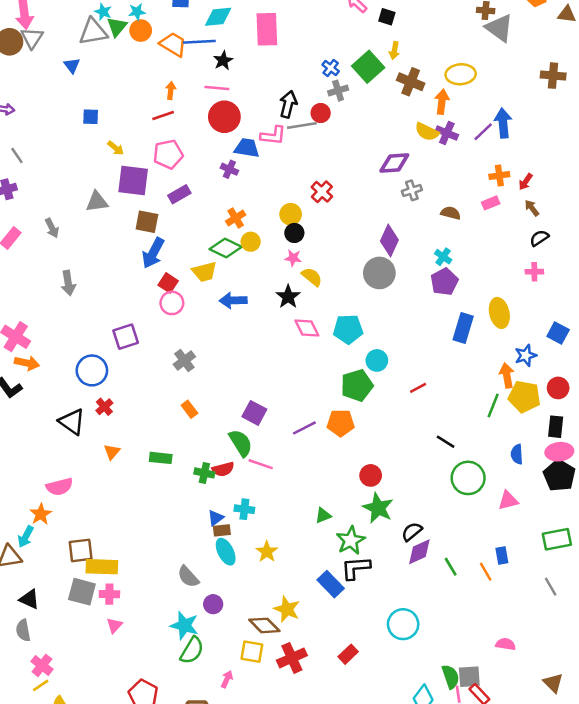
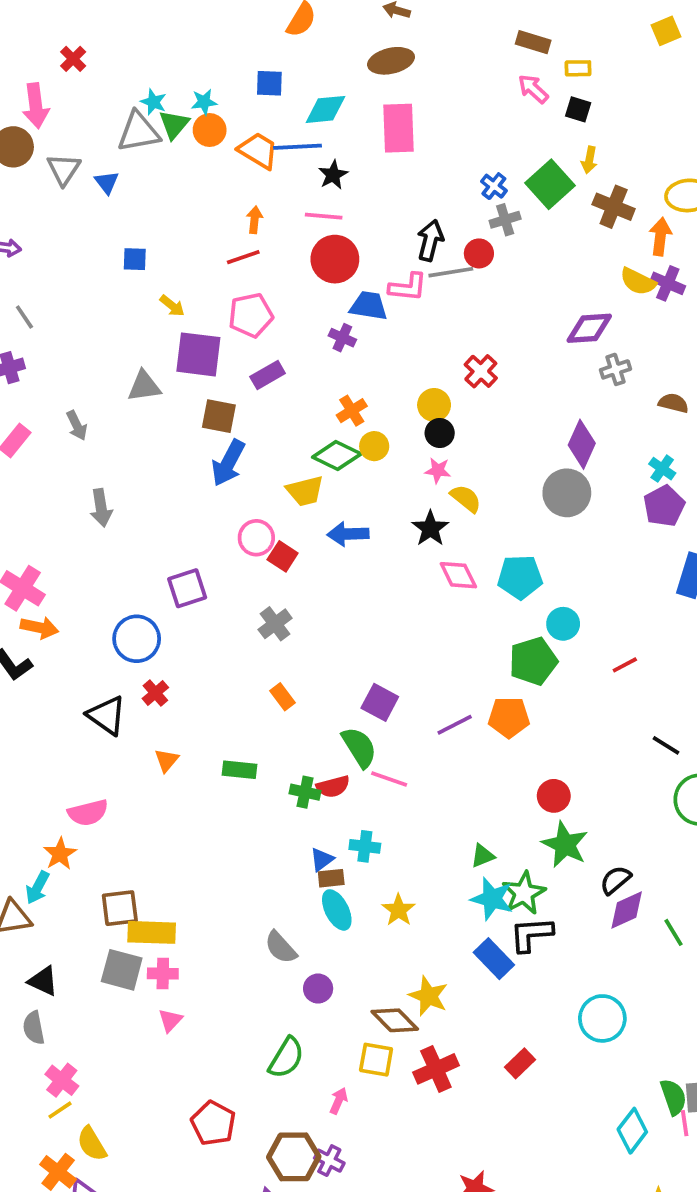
gray triangle: (32, 38) -> (64, 169), moved
red square: (168, 283) -> (283, 556), moved
cyan star: (184, 625) -> (492, 899), moved

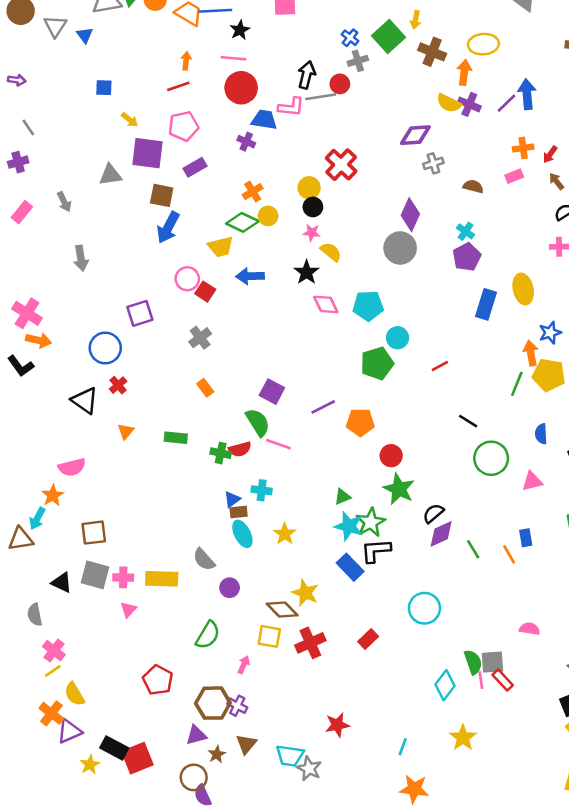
red cross: (481, 371) -> (341, 165), size x1.4
orange pentagon: (509, 717) -> (360, 422), moved
yellow rectangle: (152, 932) -> (162, 579), moved
black triangle: (43, 981) -> (62, 583), moved

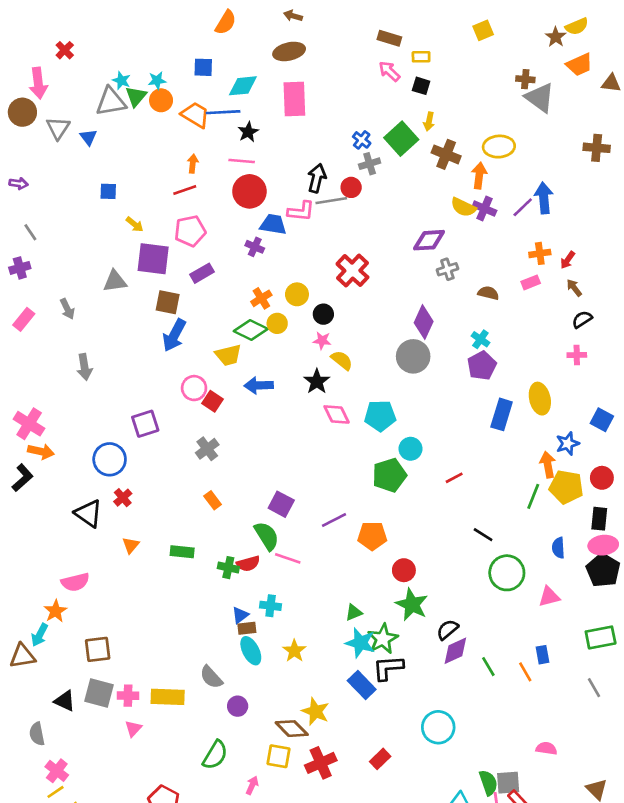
yellow circle: (309, 188) -> (297, 294), moved
black L-shape: (21, 366) -> (22, 478), turned -96

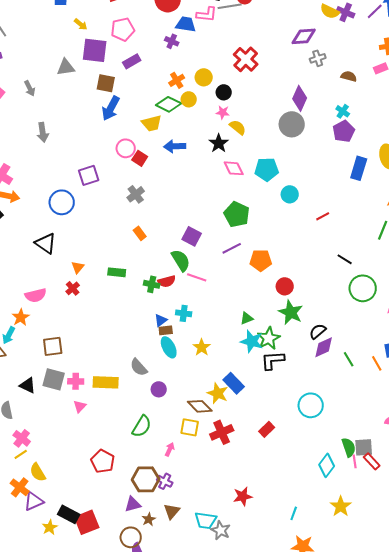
green pentagon: (389, 475) -> (237, 214), moved, turned -30
red cross: (123, 498) -> (73, 288), moved
blue rectangle: (362, 685) -> (234, 383), moved

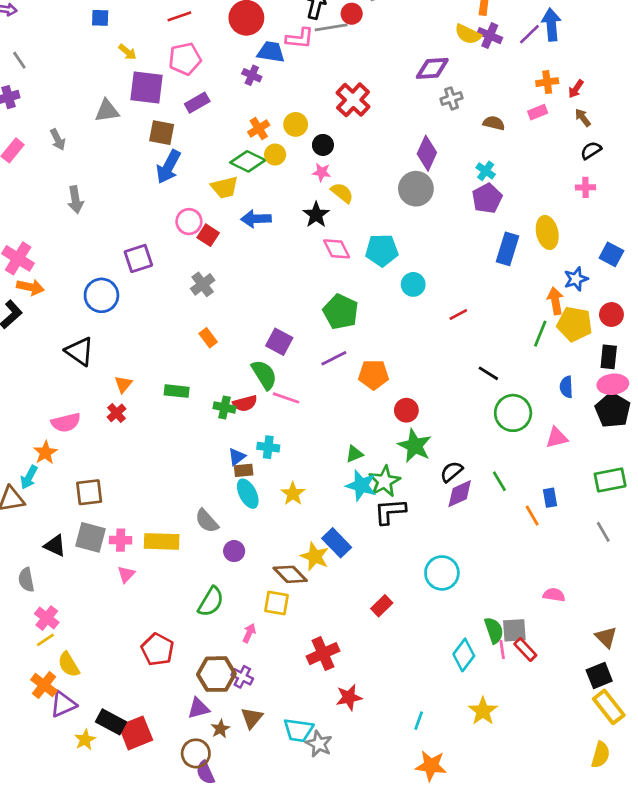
green line: (349, 359) -> (499, 481), moved
red cross: (222, 432) -> (323, 654), moved

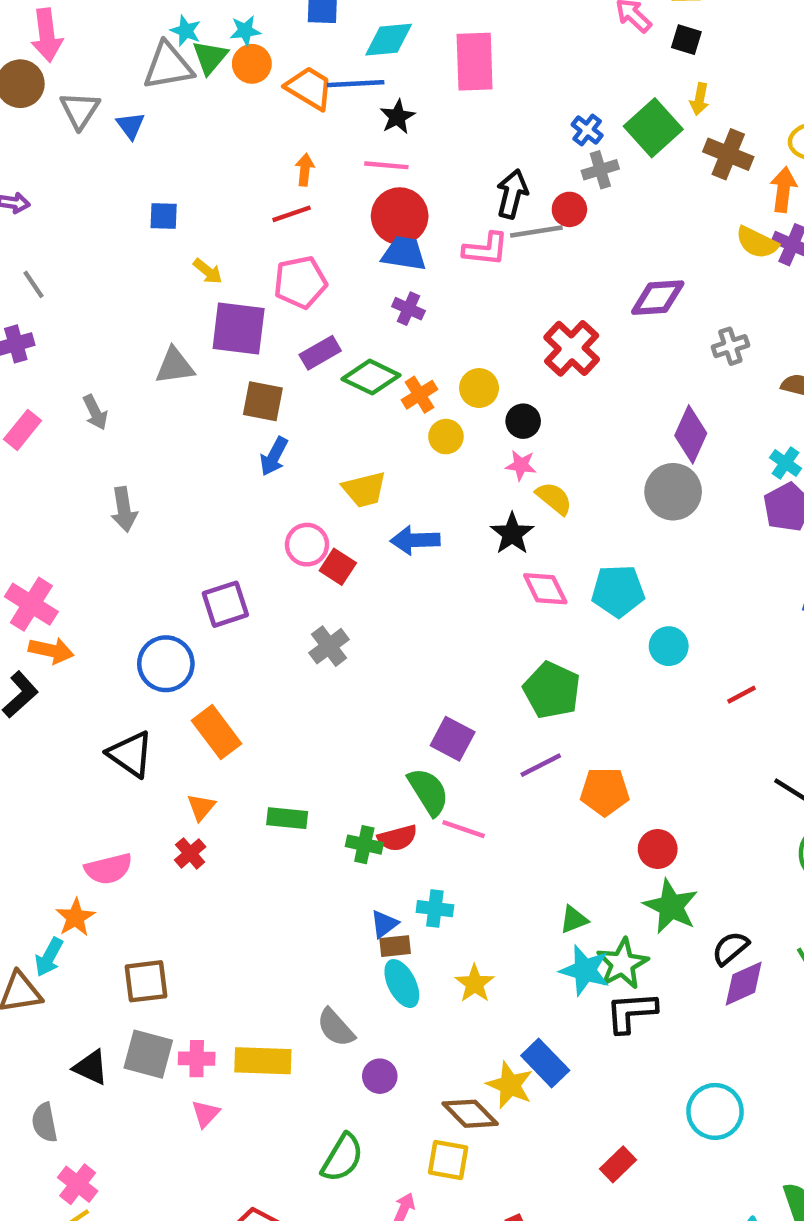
blue trapezoid: (271, 52) -> (404, 254), moved
purple diamond: (432, 68) -> (658, 298), moved
green diamond: (248, 161) -> (371, 377), moved
blue arrow: (168, 167) -> (274, 456), size x0.7
orange rectangle: (208, 338) -> (217, 732), moved, size x1.6

